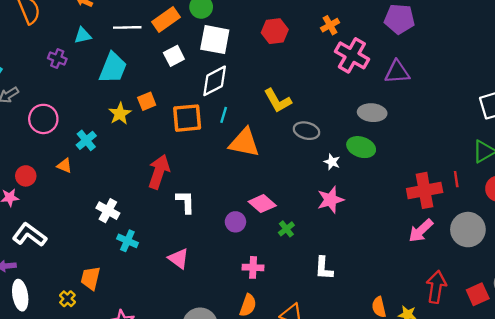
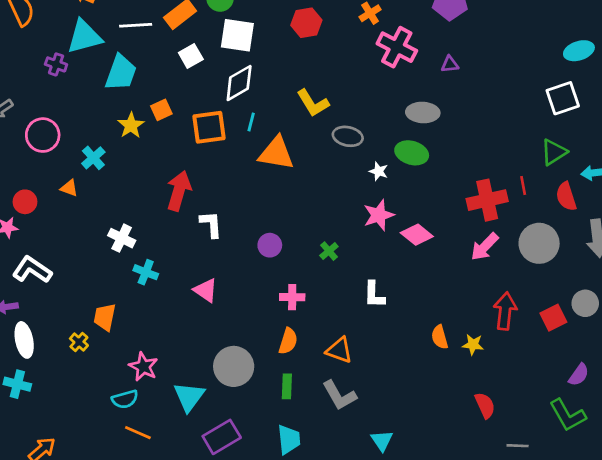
cyan triangle: (83, 36) -> (84, 37), size x1.8
purple triangle: (397, 72) -> (450, 64), size x0.6
pink diamond: (262, 204) -> (417, 235), moved

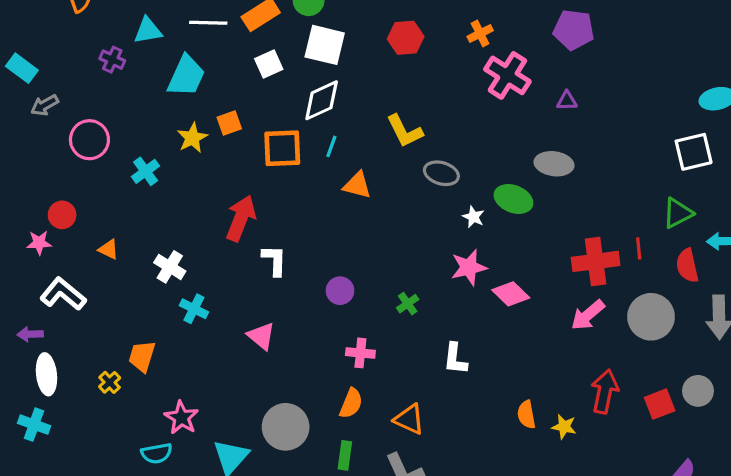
cyan triangle: (84, 37) -> (148, 31), size x0.7
gray ellipse: (423, 112) -> (554, 164), moved
orange triangle: (276, 153) -> (357, 185), size x0.7
orange triangle: (69, 188) -> (109, 249), moved

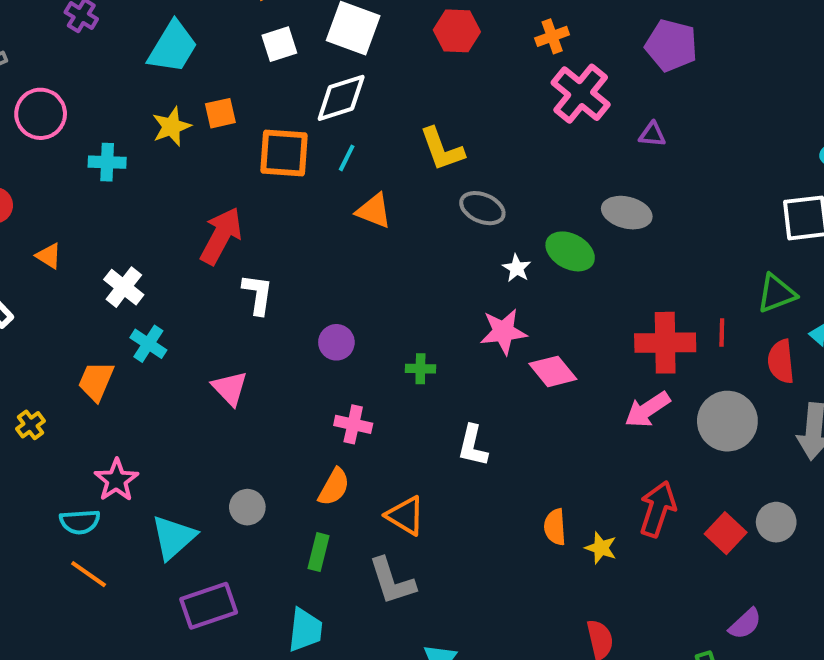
cyan cross: (146, 171) -> (107, 162), turned 32
green cross: (408, 304) -> (420, 369), turned 30
orange trapezoid: (142, 356) -> (96, 381), moved
red square: (660, 404) -> (726, 533), turned -32
gray circle: (286, 427) -> (247, 507), size x0.6

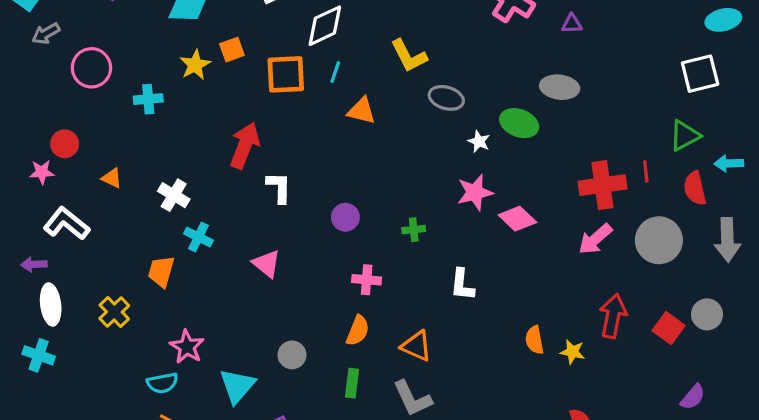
yellow cross: (30, 425) -> (114, 312), size x1.4

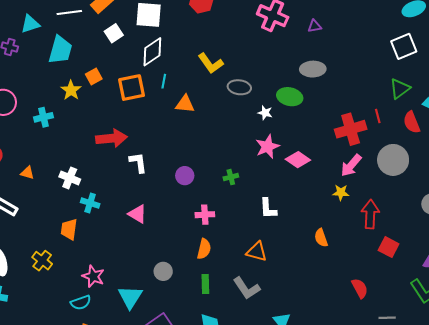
red arrow: (245, 145) -> (111, 138), turned 72
red square: (669, 328) -> (389, 247), moved
orange triangle: (416, 346) -> (257, 252), moved
yellow star: (572, 352) -> (341, 192), moved

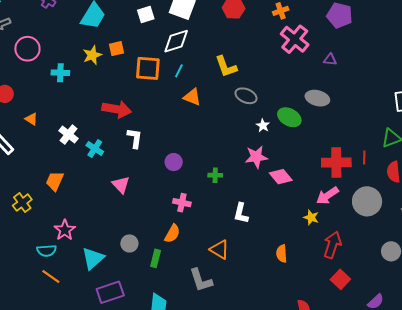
cyan cross: (90, 203) -> (95, 148), moved
green rectangle: (205, 284) -> (156, 258), moved

